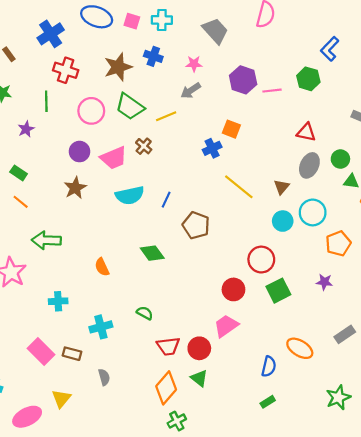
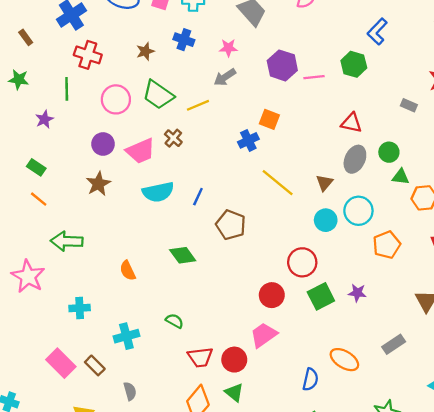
brown star: (118, 67) -> (145, 51), size x0.6
purple star: (324, 282) -> (357, 293), moved
brown rectangle: (72, 354) -> (95, 365), turned 30

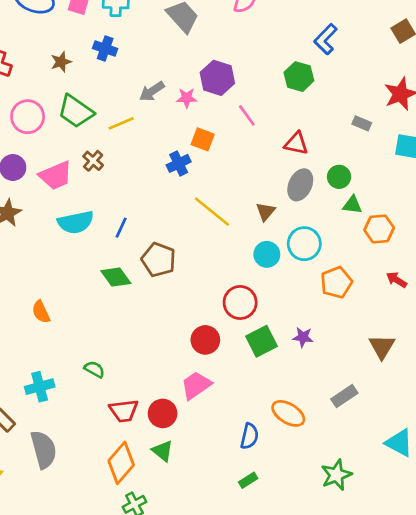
pink star: (228, 48) -> (187, 98), moved
pink line: (314, 77) -> (247, 115), moved, turned 60
green diamond: (183, 255) -> (116, 277), moved
gray semicircle: (130, 391) -> (44, 450), size x1.8

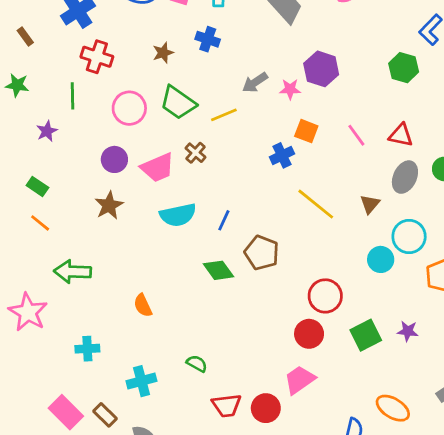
pink line: (247, 115) -> (356, 135), moved
cyan circle: (267, 254) -> (381, 259), moved
red circle: (240, 302) -> (325, 296), moved

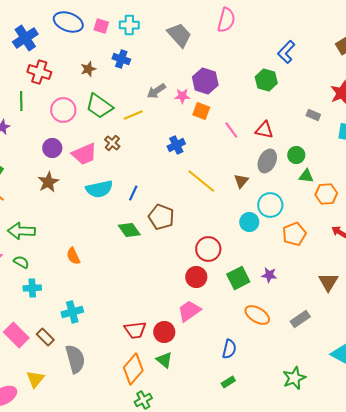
orange square: (306, 131) -> (201, 111), moved
green semicircle: (197, 364) -> (21, 262), moved
orange ellipse: (393, 408) -> (257, 315), moved

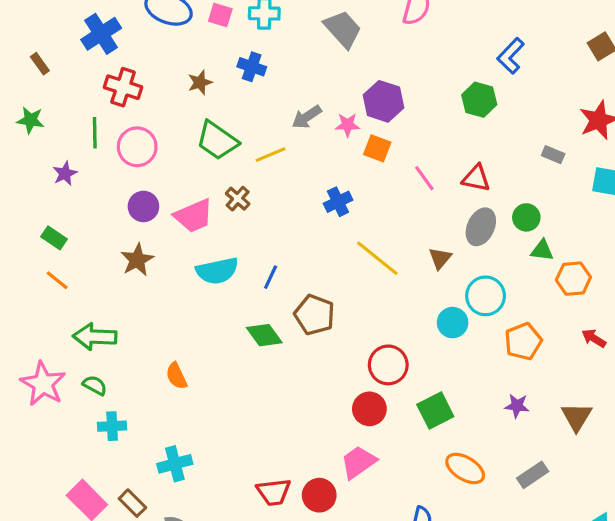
pink circle: (63, 110) -> (137, 147), moved
purple star: (269, 275) -> (517, 406), moved

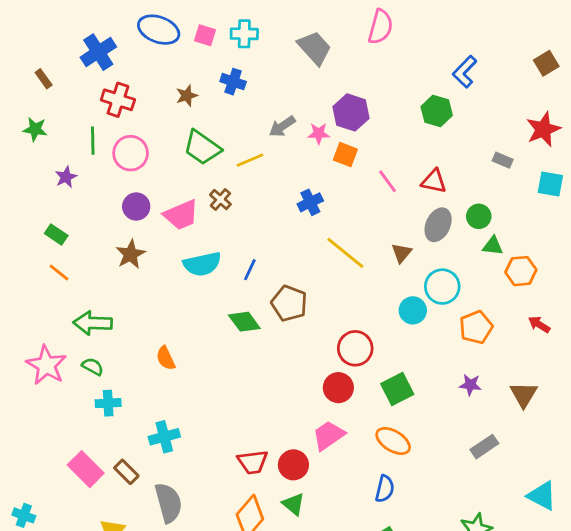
orange ellipse: (465, 469) -> (393, 441), moved

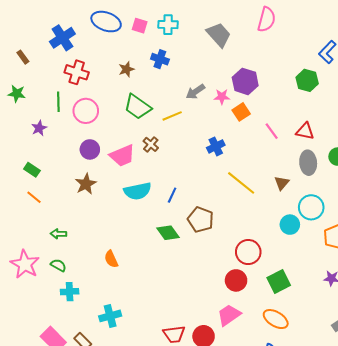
orange square: (345, 155) -> (241, 112), turned 36
gray ellipse: (438, 225) -> (308, 163), turned -30
green arrow: (93, 323) -> (58, 234), size x0.6

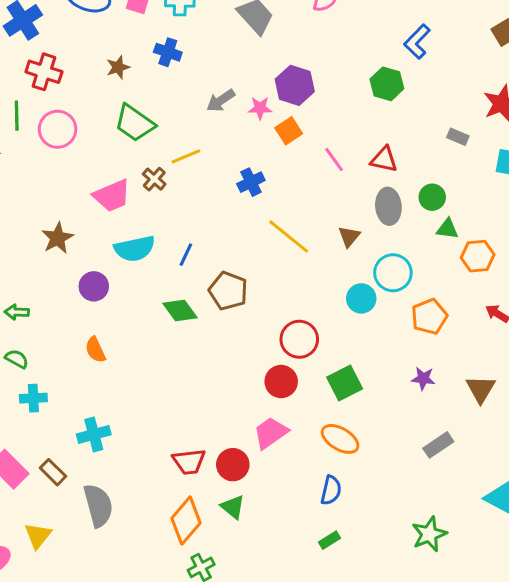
yellow line: (172, 116) -> (186, 156), moved
purple circle: (90, 149) -> (94, 286), moved

